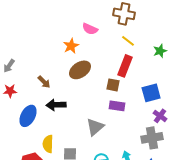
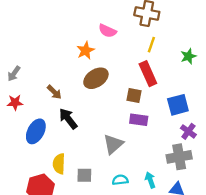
yellow line: (128, 41) -> (151, 45), turned 72
red rectangle: (125, 66) -> (148, 74), turned -45
black arrow: (56, 105) -> (68, 119), turned 54

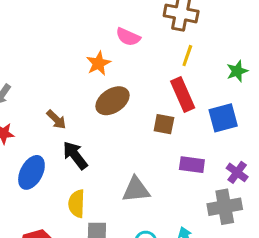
blue square: (178, 105) -> (223, 118), moved
purple rectangle: (139, 120) -> (192, 165), moved
gray triangle: (113, 144) -> (136, 190), turned 35
yellow semicircle: (59, 164) -> (77, 204), moved

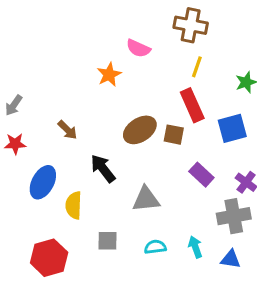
brown ellipse: (113, 101) -> (140, 130), moved
black arrow: (75, 155) -> (103, 168), moved
purple rectangle: (192, 165) -> (201, 175), turned 35
yellow semicircle: (77, 204) -> (74, 205), moved

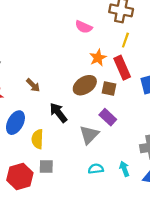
orange star: (109, 75) -> (98, 58), moved
purple rectangle: (201, 175) -> (108, 117), moved
gray triangle: (146, 199) -> (89, 135), turned -40
gray square: (108, 241) -> (46, 167), moved

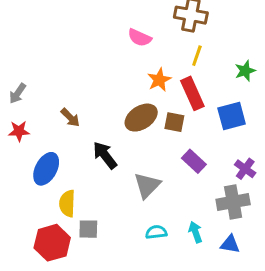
purple rectangle: (108, 117) -> (194, 161), moved
yellow semicircle: (37, 139) -> (67, 203), moved

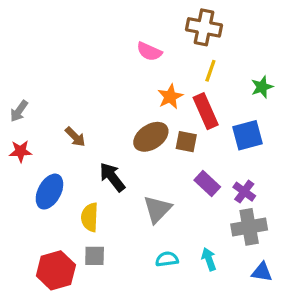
purple cross: (245, 169) -> (244, 192), moved
yellow semicircle: (67, 203) -> (90, 217), moved
blue triangle: (230, 244) -> (262, 272), moved

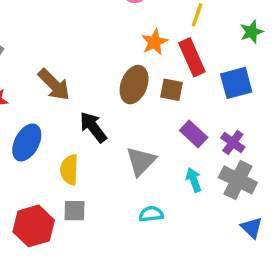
brown arrow: (75, 137) -> (54, 85), size x1.5
brown ellipse: (151, 137) -> (134, 85), turned -36
gray cross: (249, 227) -> (238, 180), turned 36
cyan arrow: (209, 259) -> (194, 180), moved
blue triangle: (262, 272) -> (252, 228), turned 35

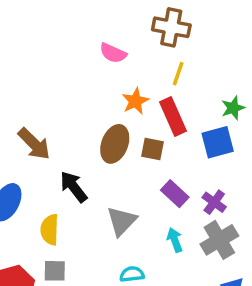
green star: (252, 32) -> (233, 108), moved
gray cross: (238, 180) -> (219, 240), turned 33

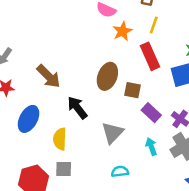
orange star: (135, 101) -> (122, 31), moved
brown square: (152, 149) -> (132, 90), moved

